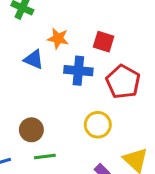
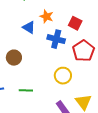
brown circle: (31, 130) -> (14, 58), moved

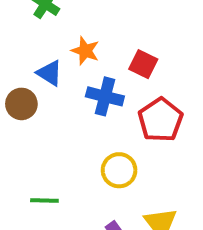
brown circle: (14, 58) -> (21, 104), moved

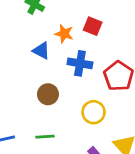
red square: (143, 64) -> (93, 26), moved
brown circle: (21, 104) -> (48, 94), moved

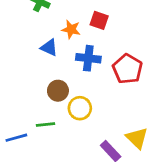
yellow circle: (94, 112) -> (80, 108), moved
green line: (45, 137) -> (45, 125), moved

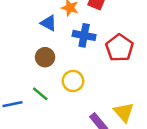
brown circle: (58, 91) -> (45, 57), moved
green line: (45, 125) -> (40, 94), turned 42

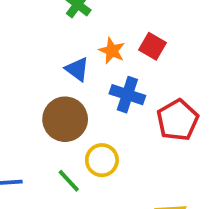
brown circle: (45, 57) -> (65, 119), size x1.5
green line: (40, 94) -> (69, 181), moved

